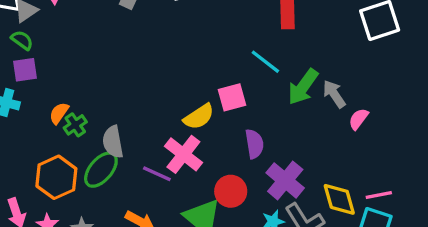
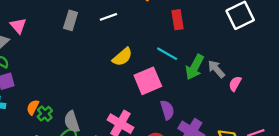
pink square: (232, 97) -> (148, 81), size x1.4
yellow semicircle: (199, 117) -> (122, 57), moved

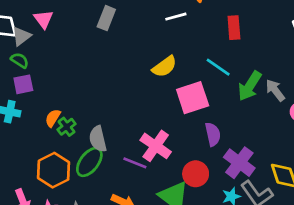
white line: (108, 17) -> (176, 17), moved

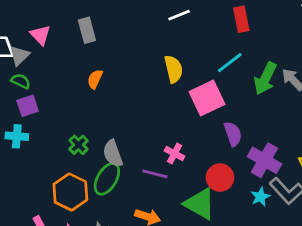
gray rectangle: (106, 18) -> (87, 30), moved, turned -30
yellow semicircle: (165, 67) -> (174, 69), turned -60
cyan line: (218, 67) -> (230, 63), turned -65
orange semicircle: (53, 118) -> (95, 79), moved
pink cross: (156, 146) -> (174, 153), size x0.6

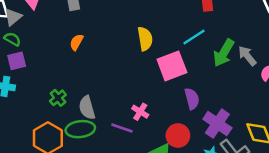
green ellipse: (107, 179) -> (80, 129), turned 48

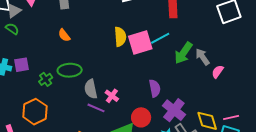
orange semicircle: (77, 42) -> (64, 35), turned -72
purple square: (17, 61) -> (22, 65), moved
pink square: (172, 66) -> (140, 42), moved
gray semicircle: (87, 108) -> (91, 89), moved
green ellipse: (80, 129) -> (70, 70), moved

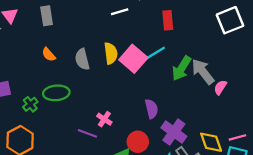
pink square: (140, 42) -> (133, 59), turned -30
gray arrow: (202, 57) -> (203, 72), size x1.4
gray semicircle: (91, 89) -> (82, 59), moved

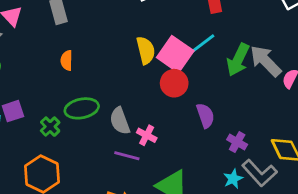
orange semicircle: (49, 54) -> (67, 60), turned 48
gray semicircle: (82, 59) -> (120, 121), moved
purple cross: (174, 132) -> (237, 142), size x0.6
red circle: (138, 142) -> (174, 83), moved

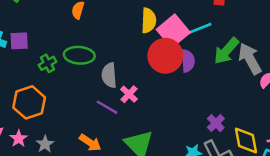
red circle: (174, 83) -> (165, 56), size x1.4
purple semicircle: (205, 116) -> (188, 61), moved
purple cross: (237, 142) -> (216, 123), moved

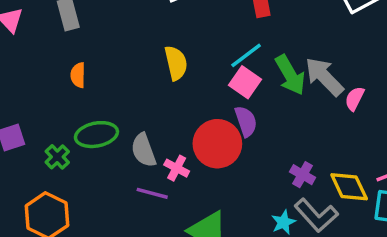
pink square: (173, 31) -> (245, 82), moved, size x0.7
green arrow: (226, 51) -> (290, 75), turned -56
red circle: (165, 56) -> (217, 144), moved
purple semicircle: (188, 61) -> (246, 121), moved

